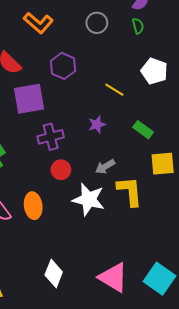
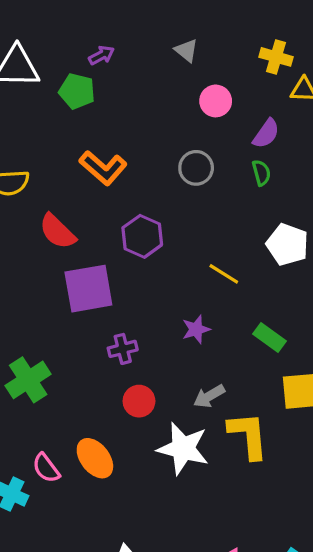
purple cross: (51, 137) -> (123, 349), size x0.7
orange ellipse: (33, 206) -> (95, 458), turned -30

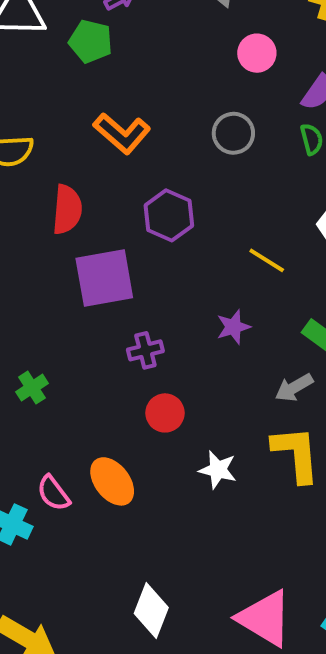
red semicircle: (57, 231) -> (67, 210), turned -129
green cross: (28, 380) -> (32, 388), size x0.6
gray arrow: (209, 396) -> (294, 388), moved
white star: (183, 448) -> (218, 470), size x0.6

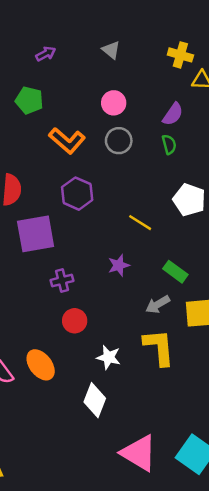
green pentagon: (91, 41) -> (29, 100), moved
pink circle: (257, 53) -> (114, 103), moved
orange L-shape: (122, 133) -> (67, 141), moved
white diamond: (151, 611) -> (95, 400), moved

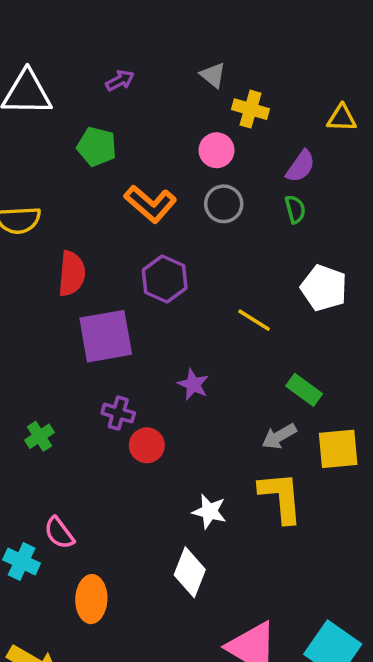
yellow cross: (180, 55) -> (250, 109), moved
purple star: (119, 265) -> (193, 384), moved, turned -30
purple cross: (62, 280) -> (118, 413), moved, turned 30
red circle: (75, 321) -> (147, 445), moved
orange ellipse: (41, 365) -> (91, 599), moved, turned 40

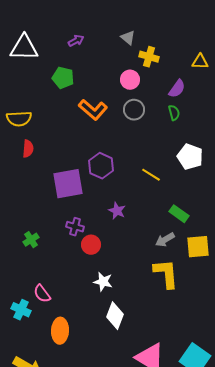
red semicircle: (72, 274) -> (28, 149), moved, size x0.7
purple hexagon: (165, 279) -> (101, 166), moved
white star: (209, 511) -> (103, 282), moved

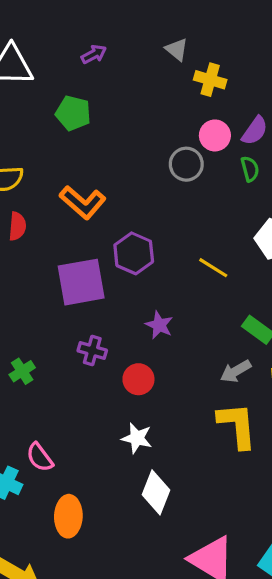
pink circle: (130, 80) -> (215, 135), moved
orange L-shape: (93, 110) -> (83, 202), moved
red circle: (91, 245) -> (138, 379), moved

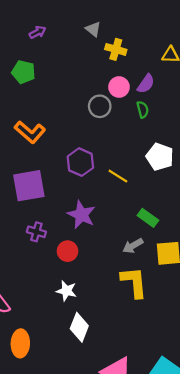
purple hexagon: (134, 253) -> (80, 162), moved
purple star: (159, 325) -> (81, 215), size x1.5

